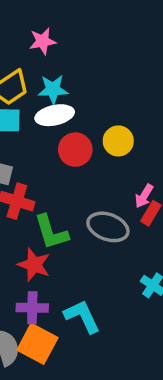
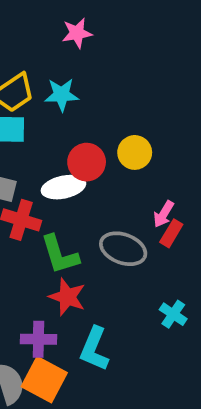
pink star: (43, 41) -> (77, 33), moved
white ellipse: (55, 115) -> (63, 187), moved
red star: (34, 265) -> (67, 297), moved
cyan L-shape: (82, 316) -> (94, 349), turned -132

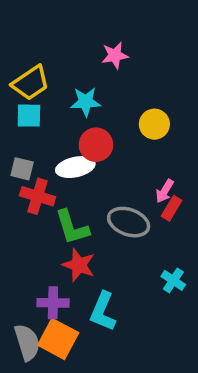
pink star: (77, 33) -> (115, 55), moved
cyan star: (62, 95) -> (86, 102), moved
yellow circle: (135, 152) -> (154, 124), moved

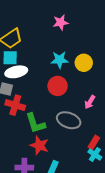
cyan star: (86, 102) -> (60, 60), moved
red circle: (96, 145) -> (58, 86), moved
white ellipse: (75, 167) -> (16, 72), moved
red rectangle: (172, 208) -> (94, 142), moved

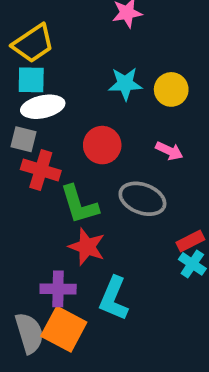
red circle: (58, 86) -> (102, 145), moved
pink arrow: (90, 102) -> (169, 151), moved, turned -96
red rectangle: (94, 142) -> (190, 241), turned 32

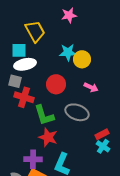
yellow trapezoid: (33, 43) -> (35, 31), moved, turned -85
yellow circle: (171, 89) -> (82, 59), moved

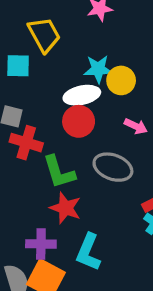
white ellipse: (25, 64) -> (82, 95), moved

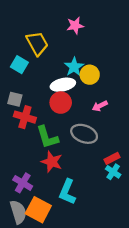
cyan square: (18, 66) -> (19, 65), turned 30
cyan star: (98, 69) -> (74, 67), turned -30
pink arrow: (136, 126) -> (100, 106), turned 128
purple cross: (41, 244) -> (23, 183), moved, turned 30

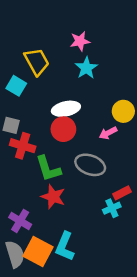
cyan star: (74, 67) -> (86, 68), moved
yellow circle: (90, 75) -> (123, 111), moved
cyan cross: (113, 172) -> (112, 208), moved, turned 32
cyan L-shape: (67, 192) -> (65, 246), moved

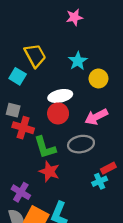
pink star: (80, 41) -> (74, 17), moved
yellow circle: (123, 111) -> (98, 78), moved
pink arrow: (108, 133) -> (96, 117), size x1.5
gray ellipse: (90, 165) -> (81, 144), turned -30

